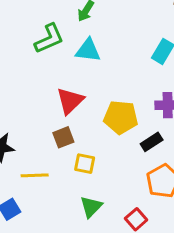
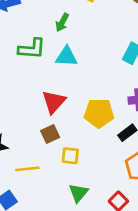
green L-shape: (49, 39) -> (32, 49), turned 32

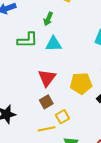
yellow square: (70, 156) -> (62, 117), turned -32
yellow line: (27, 169) -> (47, 129), moved

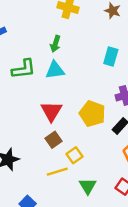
green arrow: (48, 19) -> (55, 44), moved
yellow pentagon: (81, 83) -> (92, 114), turned 30

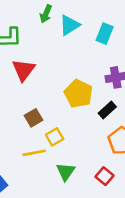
cyan triangle: (55, 70) -> (69, 25), moved, turned -30
red triangle: (51, 111) -> (24, 70), moved

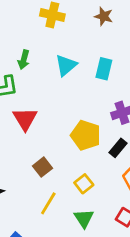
green arrow: (46, 14) -> (24, 60), moved
yellow square: (55, 137) -> (84, 184), moved
yellow line: (34, 153) -> (48, 203), turned -40

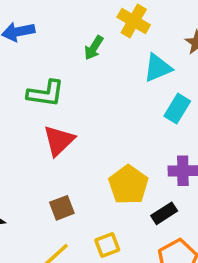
green arrow: (24, 60) -> (94, 48), moved
cyan triangle: (66, 65) -> (158, 68), moved

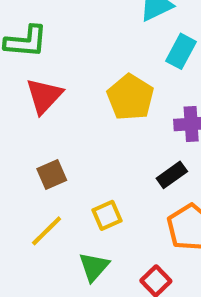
yellow pentagon: (128, 185) -> (130, 97), moved

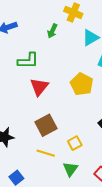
brown square: (52, 174) -> (46, 125), size x1.5
yellow line: (47, 231) -> (46, 153), turned 66

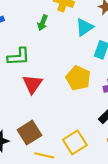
brown square: (46, 125) -> (29, 133), moved
yellow square: (75, 143) -> (75, 142), size x1.5

